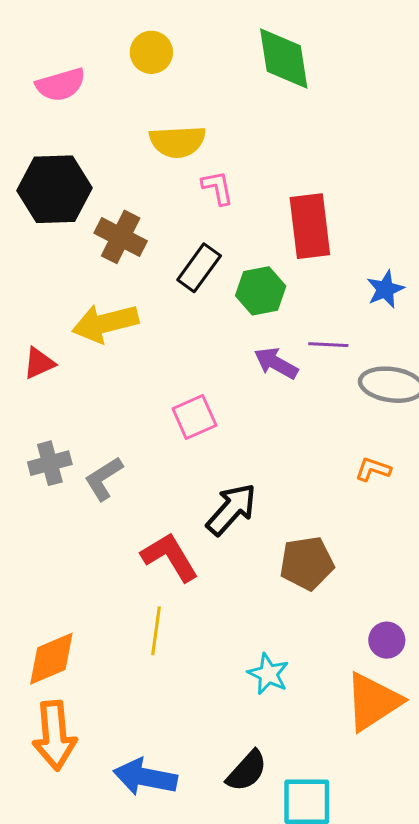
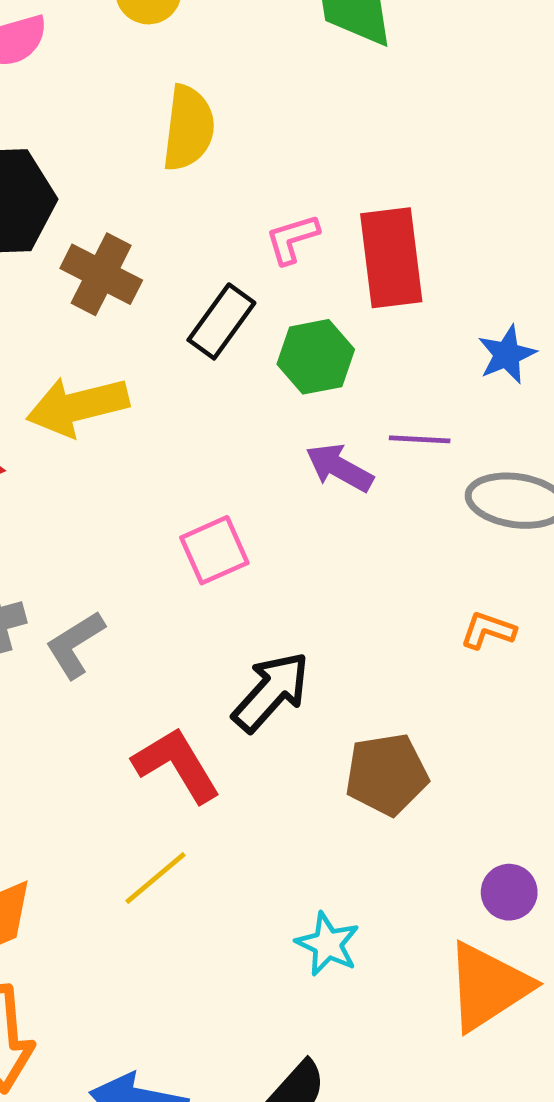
yellow semicircle: (178, 142) -> (188, 128), turned -80
pink L-shape: (218, 188) -> (292, 239), moved, turned -96
yellow line: (156, 631) -> (155, 878), turned 42

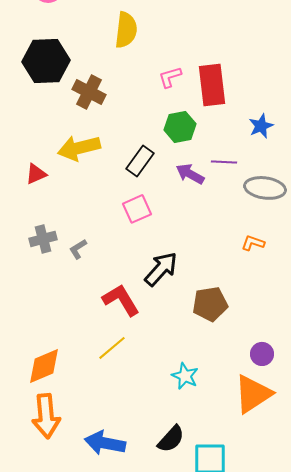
black rectangle: (221, 321) -> (140, 161), moved
gray L-shape: (75, 645) -> (78, 249), size x0.7

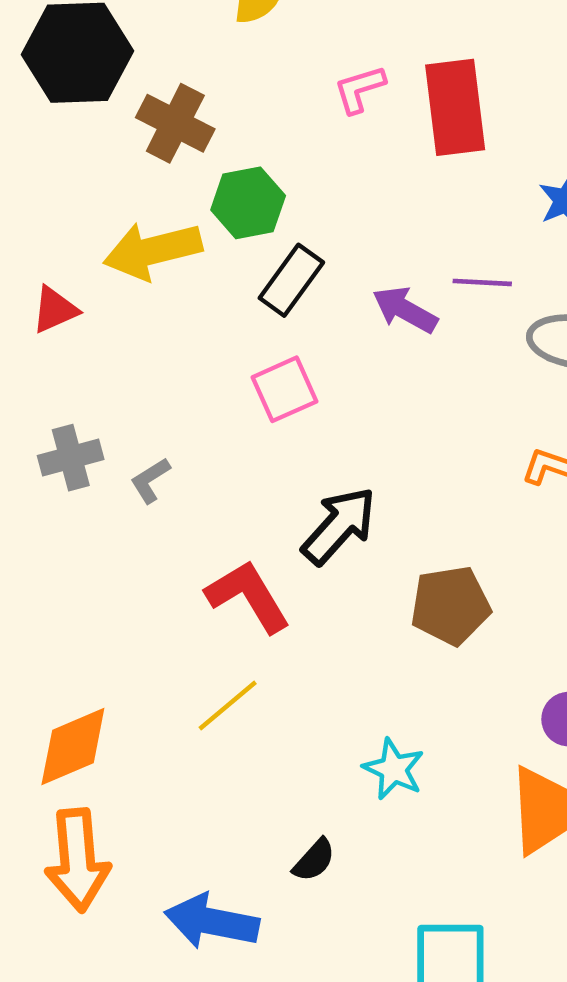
green hexagon: (180, 127) -> (248, 203), moved
black semicircle: (171, 439) -> (314, 860), moved, size x0.7

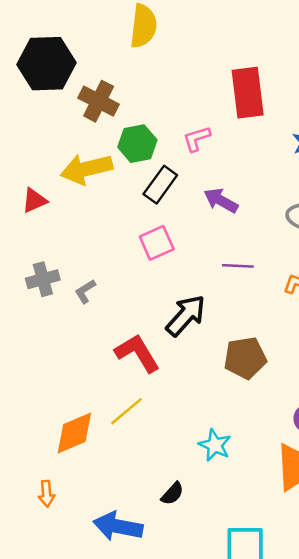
pink L-shape: (360, 89) -> (197, 139), moved
purple line: (482, 282) -> (238, 266), moved
orange diamond: (73, 746) -> (74, 433), moved
orange arrow: (78, 860) -> (46, 494), size x0.5

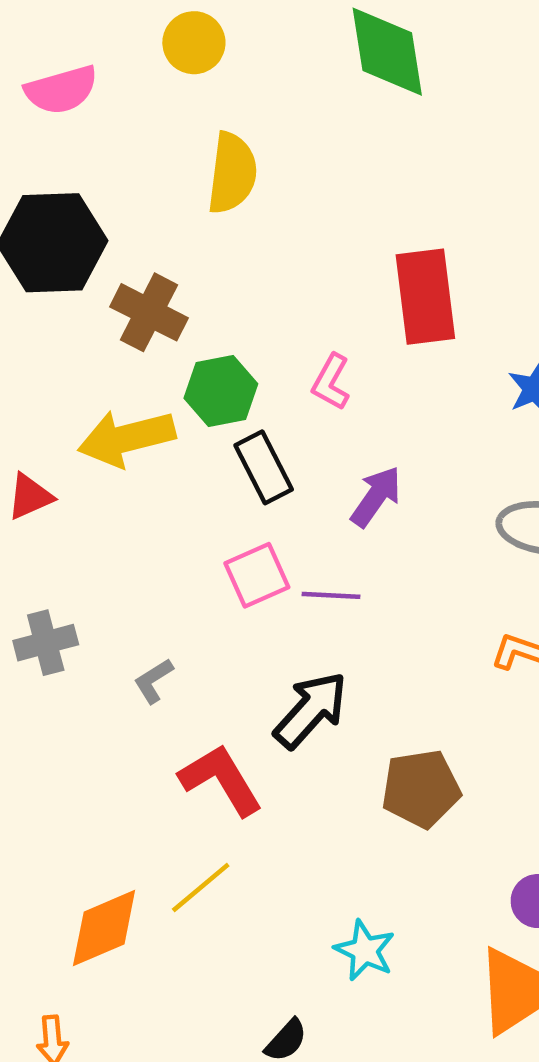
pink L-shape: (197, 139) -> (331, 382), turned -44
black rectangle: (160, 185) -> (264, 467), turned -63
purple arrow: (221, 200) -> (376, 497), turned 96
purple line: (238, 266) -> (331, 595), moved
gray L-shape: (85, 291) -> (153, 681), moved

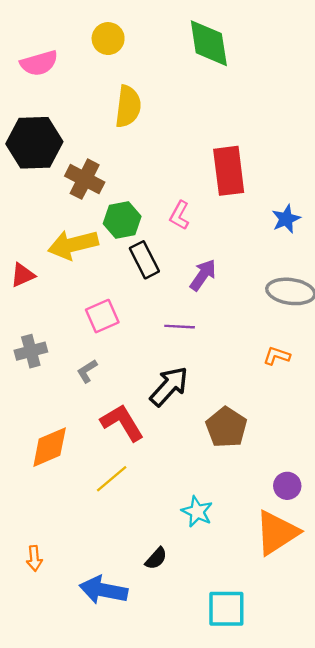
pink square: (257, 575) -> (102, 316), moved
brown pentagon: (421, 789) -> (226, 427), turned -30
orange diamond: (104, 928) -> (50, 447), moved

